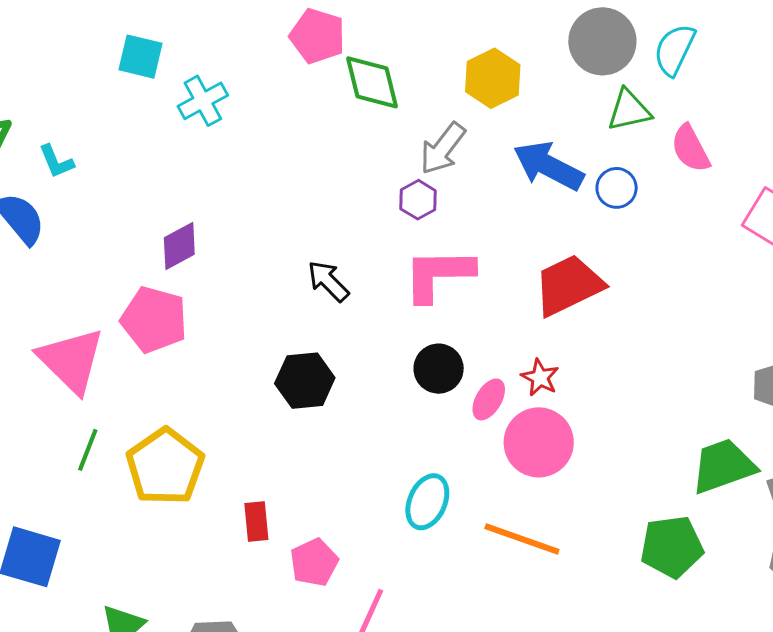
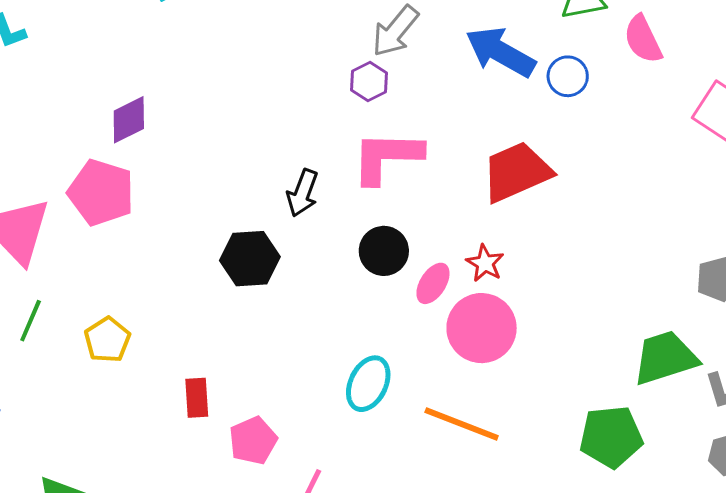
black arrow: (328, 281) -> (303, 193), moved, turned -117
yellow pentagon: (165, 467) -> (107, 340), size x0.6

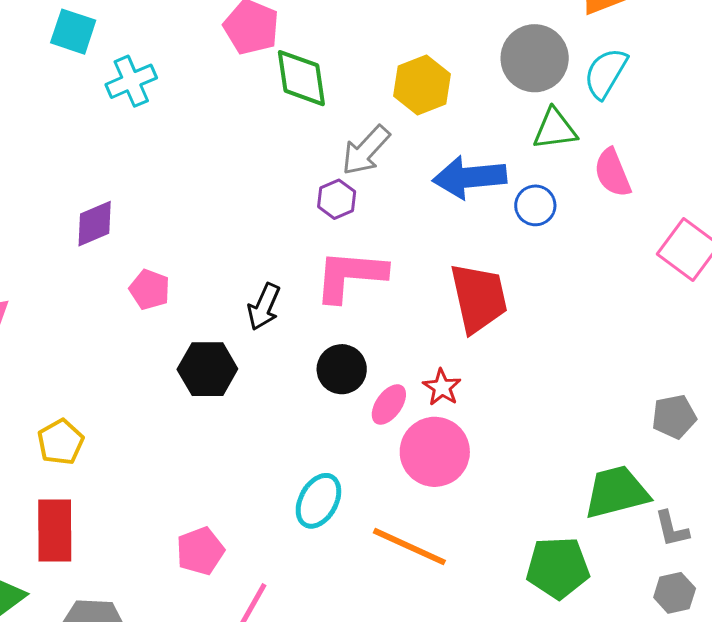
blue arrow: (500, 52) -> (470, 177), turned -38
red trapezoid: (517, 172) -> (479, 298), turned 98
pink pentagon: (101, 193) -> (150, 289), moved, size x0.6
red rectangle: (197, 398) -> (55, 531), moved, size x1.6

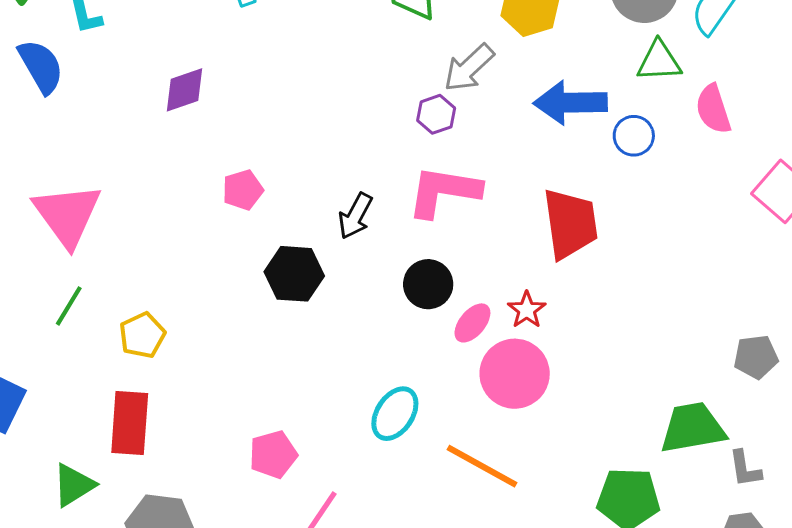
purple diamond: (95, 224) -> (184, 90), moved
pink pentagon: (150, 289) -> (243, 190), turned 30

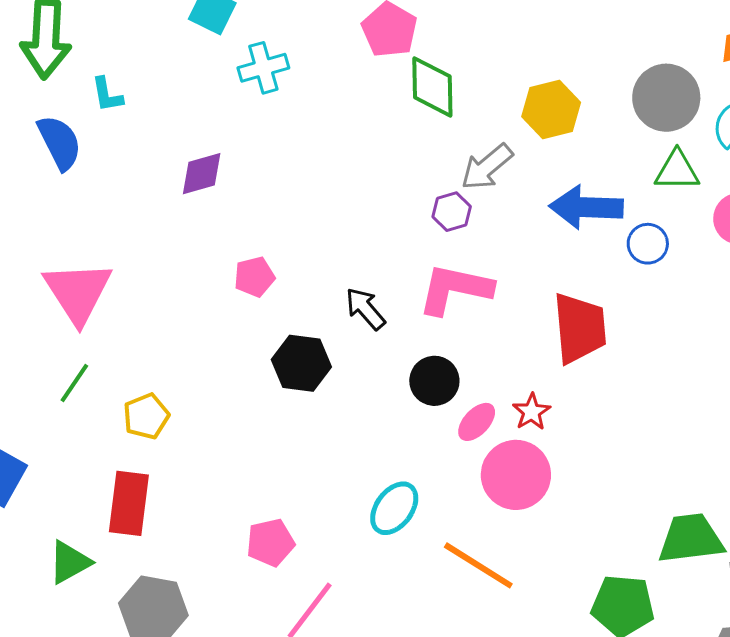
black arrow: (355, 216) -> (365, 309), turned 108

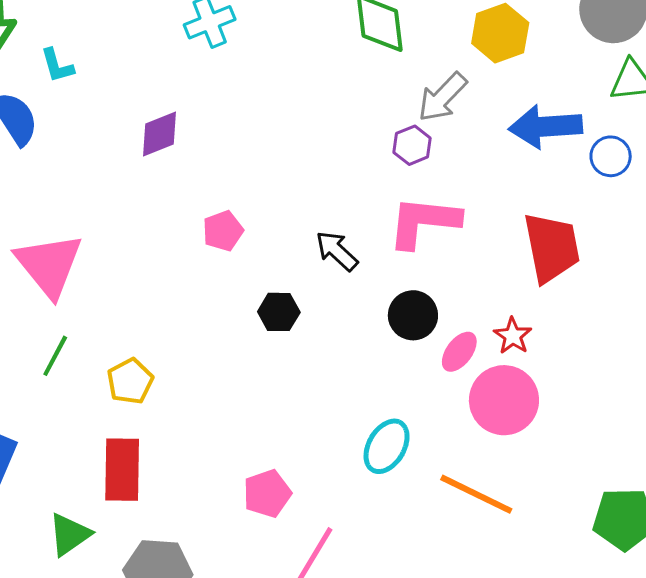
black hexagon: (301, 363) -> (279, 312), size x0.7

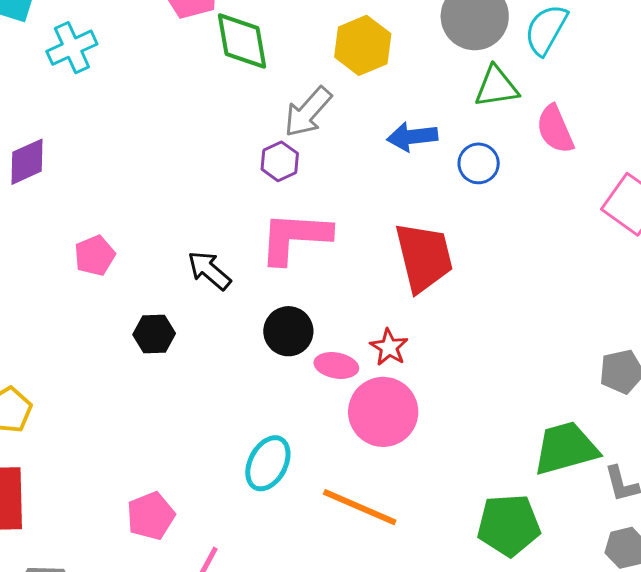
blue arrow: (545, 127) -> (412, 137), size x0.7
pink ellipse: (459, 352) -> (336, 365), turned 66

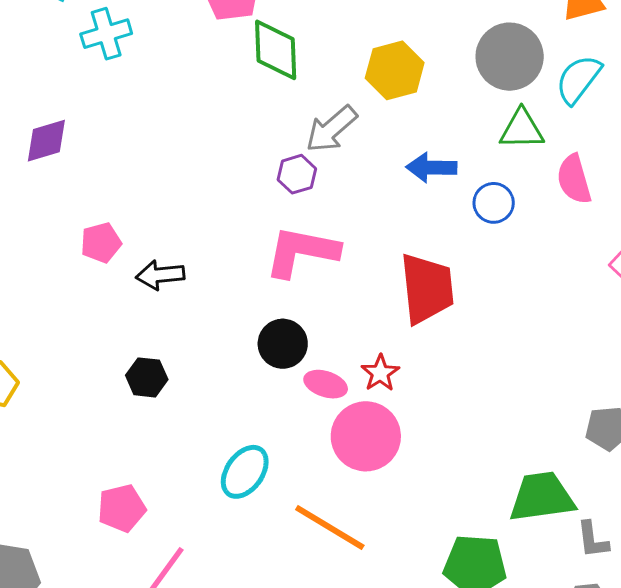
black arrow: (209, 270) -> (160, 275), moved, turned -54
black hexagon: (154, 334) -> (147, 377), moved

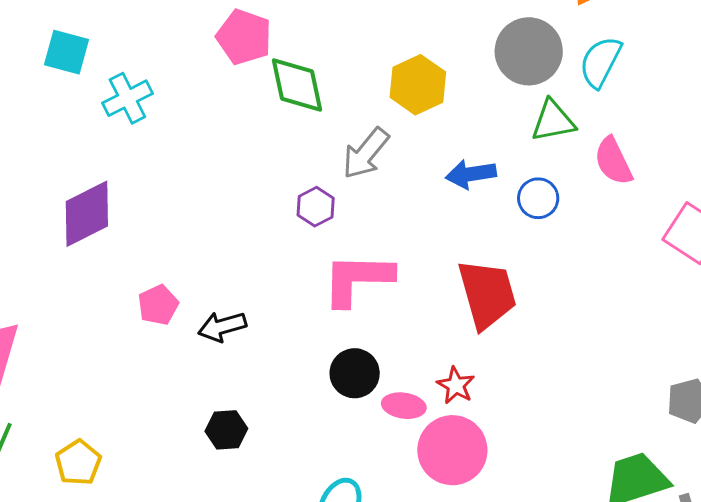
purple diamond: (46, 141) -> (87, 214), size x1.4
purple hexagon: (297, 174) -> (316, 207), moved

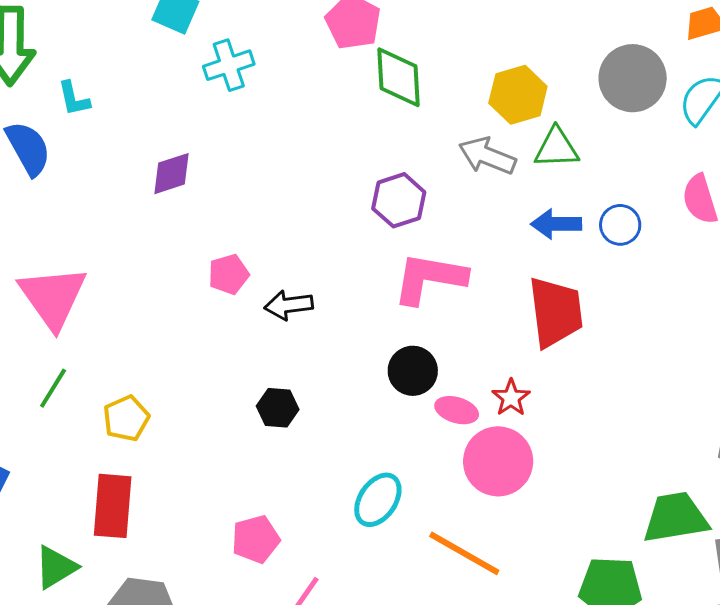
green triangle: (553, 121) -> (556, 148), moved
gray arrow: (366, 153) -> (487, 156), moved, turned 64
blue arrow: (471, 174) -> (556, 224), moved
purple hexagon: (316, 207) -> (399, 200), size x1.4
purple diamond: (87, 214) -> (172, 174), size x0.7

